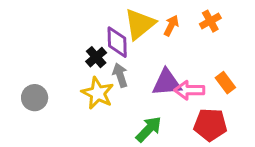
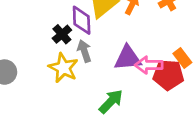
red pentagon: (210, 125) -> (168, 75), moved

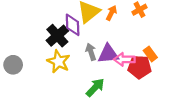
black cross: (62, 34) -> (57, 36), size x1.5
gray arrow: (84, 51) -> (91, 52), moved

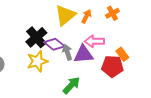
purple diamond: (73, 25) -> (54, 44), moved, turned -50
pink arrow: (124, 59) -> (94, 41), moved
yellow star: (58, 62) -> (37, 61), turned 30

